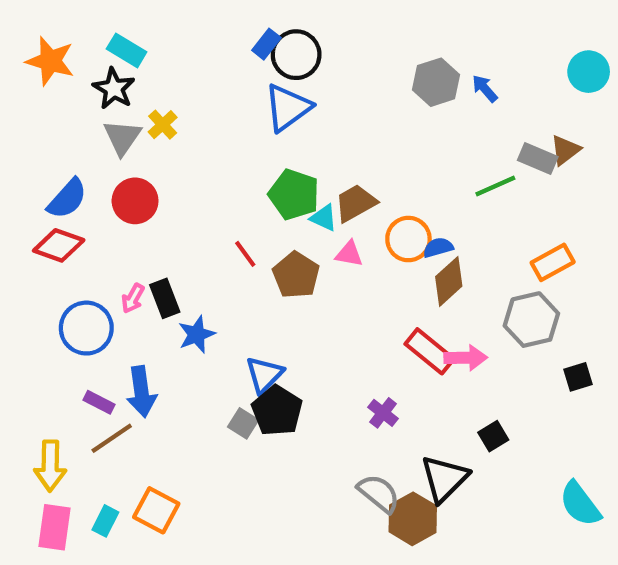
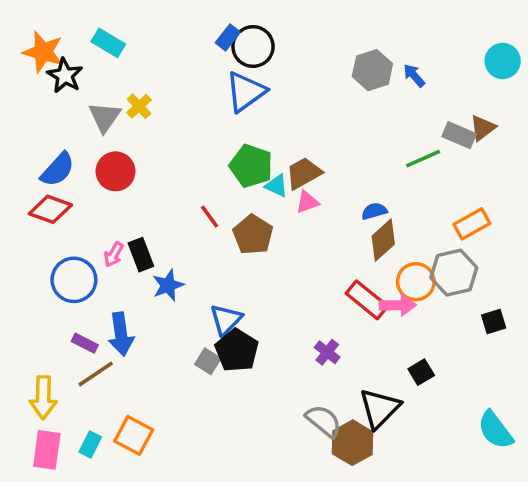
black star: (114, 89) -> (65, 75), moved
orange circle: (408, 239) -> (416, 282), moved
pink triangle: (349, 254) -> (307, 202), moved, turned -30

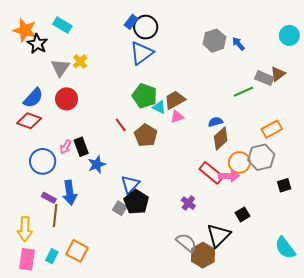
brown line: (96, 374) -> (55, 216), turned -50

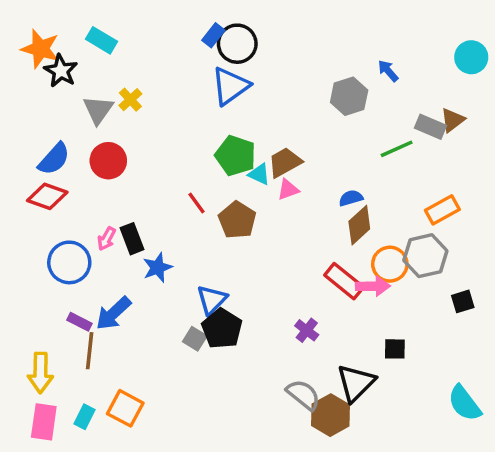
gray hexagon: (214, 41) -> (349, 96), moved
blue arrow: (70, 193) -> (113, 313), turned 55
black square: (242, 214) -> (395, 349), turned 32

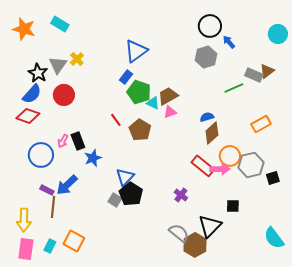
blue rectangle: (213, 35) -> (126, 77), moved
black circle: (237, 44) -> (210, 26), moved
black star: (61, 71) -> (38, 73), moved
gray hexagon: (425, 256) -> (251, 165), moved

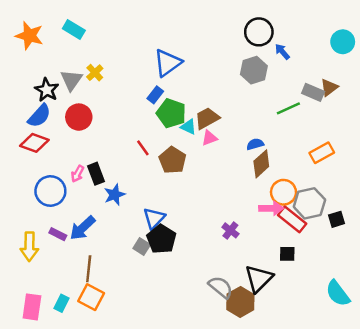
red rectangle: (203, 166) -> (292, 219), moved
purple cross: (181, 195) -> (230, 230), moved
brown line: (53, 207) -> (89, 269), moved
yellow arrow: (24, 220) -> (29, 246), moved

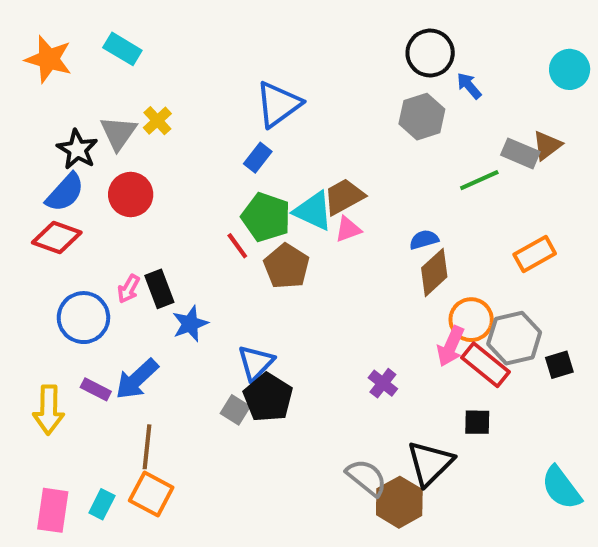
green pentagon: (171, 113) -> (266, 217), moved
cyan triangle: (189, 127) -> (313, 211), size x1.5
pink arrow: (271, 208) -> (451, 346), turned 115

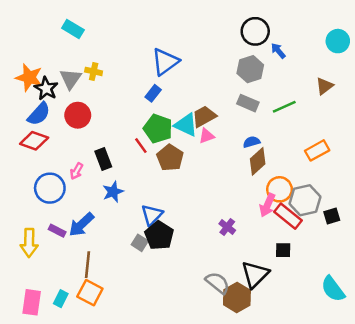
orange star: (49, 59) -> (29, 78), moved
yellow cross: (157, 121) -> (94, 71), turned -35
gray rectangle: (520, 153) -> (248, 103), moved
black rectangle: (159, 289) -> (103, 159), moved

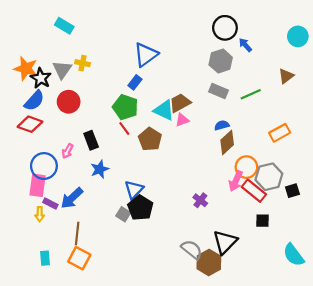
green pentagon: (158, 129) -> (125, 107), moved
yellow arrow: (29, 243) -> (40, 214), moved, size x0.6
black square: (283, 250) -> (262, 221), moved
cyan rectangle: (61, 299) -> (45, 258), moved, turned -32
pink rectangle: (32, 302) -> (37, 185), moved

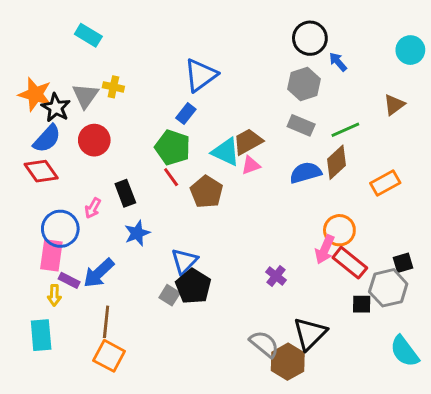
red diamond: (30, 124) -> (41, 171), turned 35
blue semicircle: (222, 125) -> (305, 173), size x1.5
brown diamond: (227, 142) -> (337, 162), moved
gray hexagon: (269, 177) -> (388, 288), moved
cyan rectangle: (45, 258) -> (41, 335), moved, size x1.5

